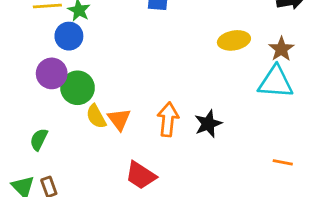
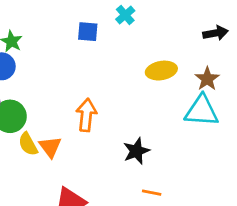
orange arrow: (168, 119) -> (86, 115), moved
orange line: (283, 162) -> (152, 193), moved

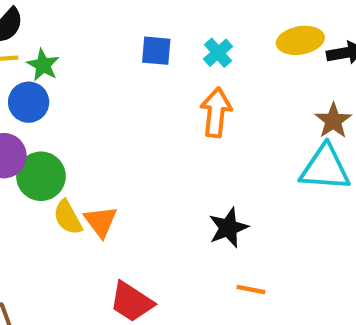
cyan cross: (125, 15) -> (218, 53), moved
yellow ellipse: (161, 71) -> (300, 40), moved
orange arrow: (86, 115) -> (216, 112), moved

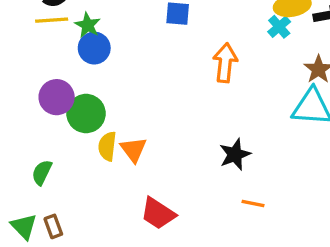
cyan cross: (218, 53) -> (279, 27), moved
blue circle: (29, 102) -> (94, 48), moved
yellow semicircle: (68, 217) -> (107, 146), turned 36

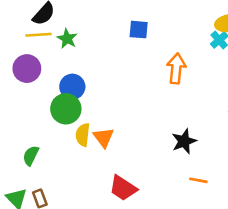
blue circle: (94, 48) -> (72, 87), moved
purple circle: (57, 97) -> (27, 69), moved

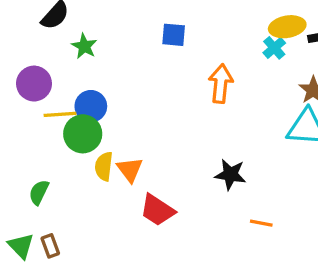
yellow line: (39, 35) -> (60, 114), moved
black star: (184, 141) -> (230, 174), turned 30
orange line: (198, 180) -> (261, 223), moved
red trapezoid: (123, 188) -> (157, 210), moved

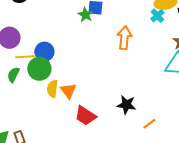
green star: (84, 46) -> (85, 15), moved
black star: (230, 174) -> (126, 105), moved
green semicircle: (39, 192) -> (13, 75), moved
orange line: (261, 223) -> (149, 124), turned -48

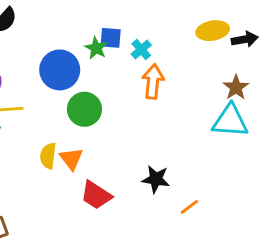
cyan cross: (157, 16) -> (141, 50), moved
blue circle: (44, 52) -> (60, 70), moved, size x1.4
green circle: (39, 69) -> (84, 109), moved

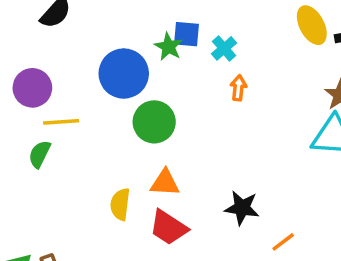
yellow ellipse: (213, 31) -> (312, 25), turned 72
orange arrow: (153, 82) -> (238, 88), size x0.6
yellow semicircle: (48, 156) -> (120, 204), moved
orange triangle: (71, 159) -> (165, 183), moved, turned -50

